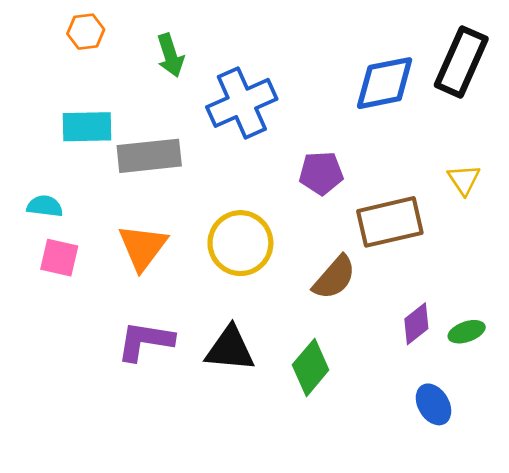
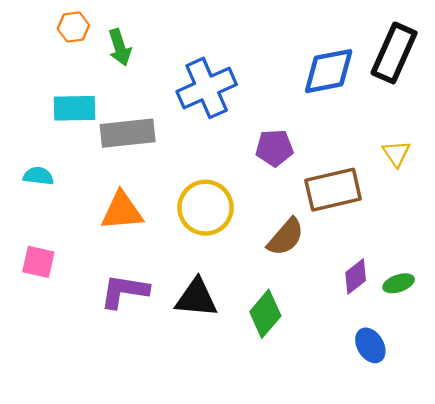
green arrow: (170, 55) -> (120, 47), moved
orange triangle: (143, 247) -> (122, 211), turned 48
pink square: (59, 258) -> (38, 262), moved

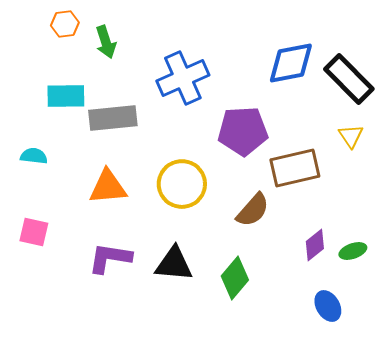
black rectangle: (394, 53) -> (349, 79), moved, turned -69
purple pentagon: (274, 148) -> (243, 131), size x1.5

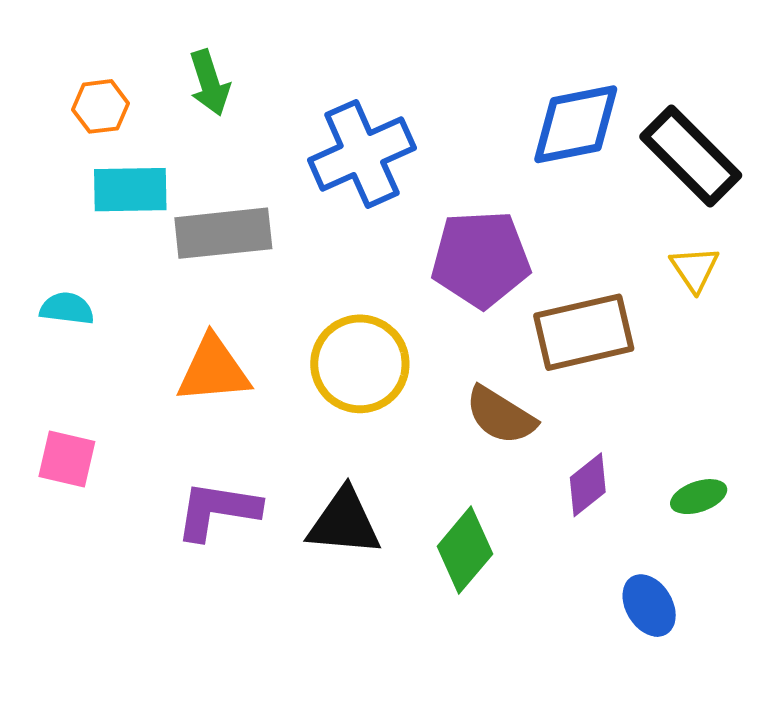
orange hexagon: (65, 24) -> (101, 106), moved
brown semicircle: (253, 210) -> (501, 415), turned 81
purple diamond: (315, 245) -> (588, 485), moved

